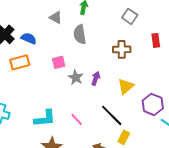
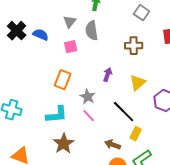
gray triangle: (56, 17) -> (70, 22), moved, turned 40
orange rectangle: (20, 62) -> (63, 80), moved, turned -54
pink square: (59, 62) -> (71, 47), moved
gray star: (76, 77) -> (88, 97), moved

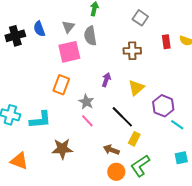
black cross: (17, 31) -> (15, 36), turned 30
blue semicircle: (41, 35) -> (39, 29), moved, turned -133
pink square: (71, 47) -> (69, 52), size x1.6
cyan L-shape: (57, 115) -> (40, 120), moved
brown star: (64, 144) -> (62, 149), turned 30

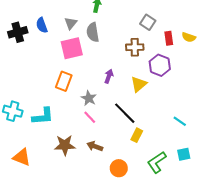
gray square: (140, 18) -> (148, 22), moved
purple hexagon: (163, 106) -> (160, 65), moved
brown arrow: (111, 150) -> (95, 146), moved
green L-shape: (140, 166) -> (157, 162), moved

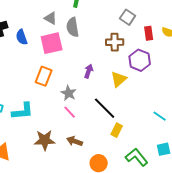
gray triangle: (71, 23) -> (51, 18), turned -40
blue semicircle: (42, 25) -> (22, 37), moved
green L-shape: (157, 162) -> (137, 157), turned 85

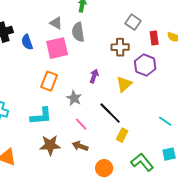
cyan L-shape: (23, 111) -> (41, 116), moved
pink line: (70, 112) -> (81, 124), moved

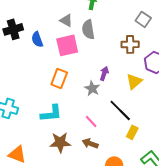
gray star: (74, 98) -> (92, 88), moved

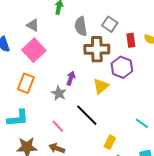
gray semicircle: (88, 29) -> (81, 26), moved
brown cross: (130, 44) -> (97, 49), size x1.4
pink square: (67, 45) -> (34, 50), turned -30
yellow rectangle: (132, 132) -> (110, 142), moved

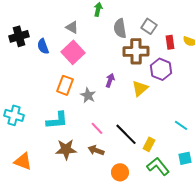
gray star: (59, 93) -> (88, 95), moved
black line: (87, 115) -> (126, 134), moved

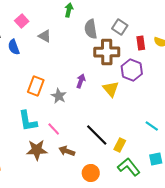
gray triangle: (72, 27) -> (45, 36), moved
pink square: (73, 52) -> (22, 21), moved, size x0.6
yellow triangle: (140, 88) -> (111, 89), turned -30
cyan L-shape: (57, 120) -> (28, 121), turned 85
pink line: (97, 128) -> (54, 129), moved

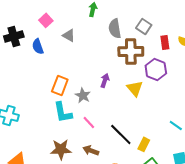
cyan L-shape: (28, 121) -> (63, 112), moved
pink line: (54, 129) -> (89, 122), moved

